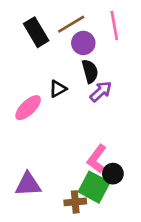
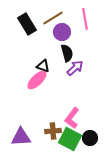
black triangle: (58, 89) -> (43, 66), turned 48
pink ellipse: (28, 108) -> (37, 80), moved
black circle: (113, 174) -> (90, 138), moved
brown cross: (75, 202) -> (53, 131), moved

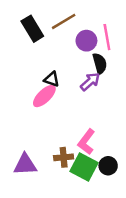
pink line: (85, 19) -> (107, 37), moved
purple circle: (62, 32) -> (86, 41), moved
black semicircle: (67, 53) -> (100, 64), moved

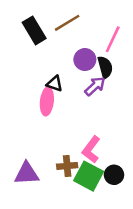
pink line: (107, 37) -> (113, 39), turned 35
purple circle: (86, 41) -> (85, 60), moved
pink ellipse: (44, 96) -> (47, 101), turned -40

